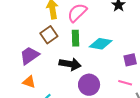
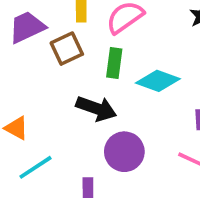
purple trapezoid: (30, 56) -> (27, 27), moved

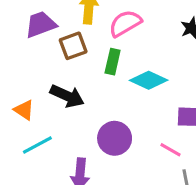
black arrow: (96, 108) -> (67, 96), moved

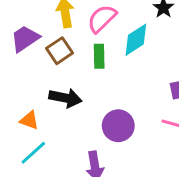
cyan diamond: (149, 80) -> (136, 40), moved, turned -44
cyan line: (37, 145) -> (33, 153), moved

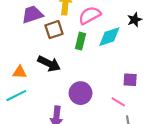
orange triangle: (29, 120) -> (20, 72), turned -32

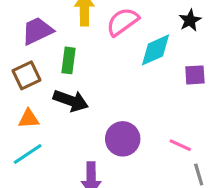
brown square: (54, 30) -> (26, 75), moved
green rectangle: (81, 41) -> (69, 60), moved
purple square: (130, 80) -> (195, 75), moved

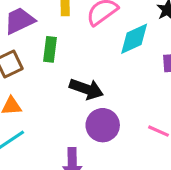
black arrow: (71, 101) -> (86, 89), moved

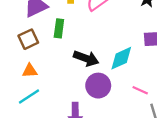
cyan diamond: (134, 39) -> (121, 58), moved

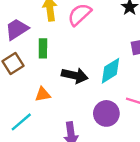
orange triangle: (30, 71) -> (43, 94), moved
purple circle: (98, 86) -> (106, 113), moved

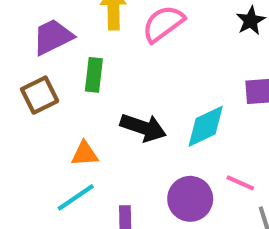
cyan line: (21, 122) -> (76, 197), moved

